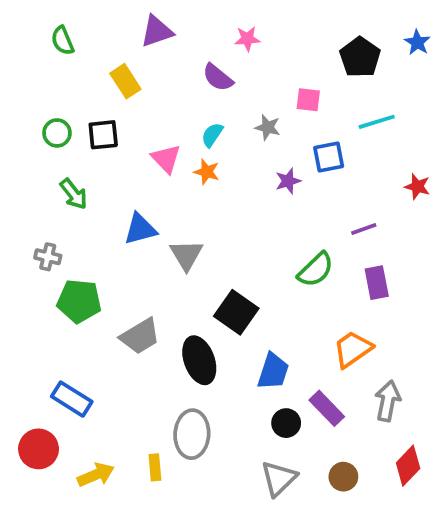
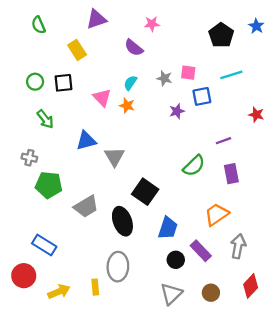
pink square: (308, 100) -> (188, 73), moved

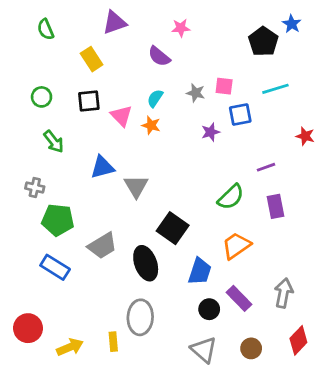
blue star: (256, 26) -> (292, 24), moved
black square: (63, 83) -> (89, 101), moved
orange trapezoid: (217, 214) -> (236, 246), moved
blue rectangle: (44, 245) -> (55, 267), moved
gray triangle: (171, 294) -> (204, 350), turned -35

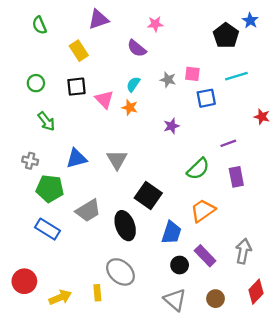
purple star: (211, 132) -> (171, 126), moved
blue triangle: (102, 167) -> (76, 158), moved
gray ellipse: (140, 317) -> (120, 272), turned -52

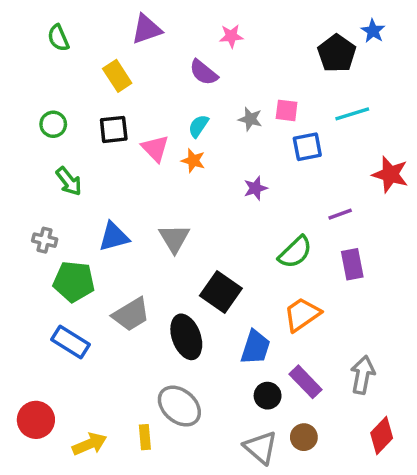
red star: (262, 117) -> (390, 174), size x1.5
brown circle: (215, 299) -> (304, 437), moved

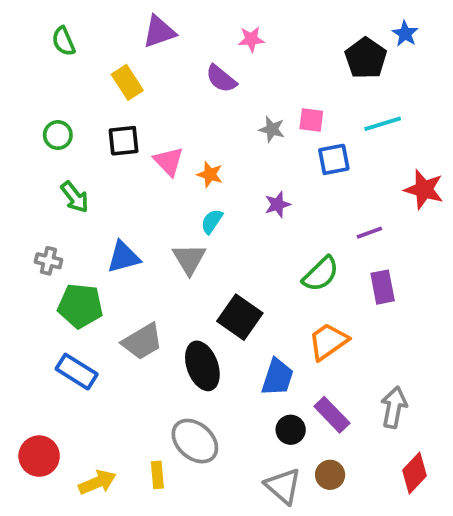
cyan semicircle: (198, 126) -> (212, 221), moved

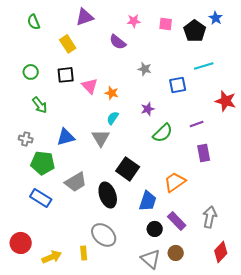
pink square: (311, 120) -> (166, 24), moved
green semicircle: (321, 274) -> (163, 133), moved

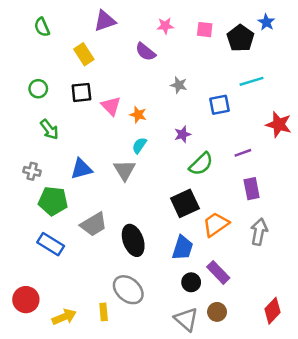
black square: (128, 169) -> (185, 203), moved, turned 30
gray arrow: (210, 217) -> (259, 232), moved

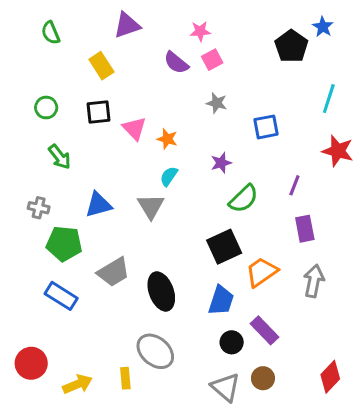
pink square: (205, 30) -> (212, 60), moved, turned -35
cyan line: (252, 81) -> (329, 99), moved, turned -55
purple line: (243, 153) -> (294, 185), turned -49

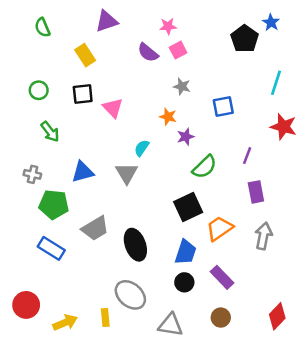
orange star: (167, 139) -> (168, 117), moved
black circle: (232, 342) -> (184, 282), moved
gray triangle: (226, 387) -> (171, 325), moved, turned -32

